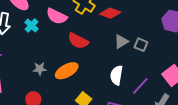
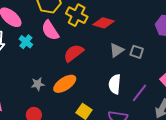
pink semicircle: (57, 16) -> (50, 30), turned 35
red semicircle: (78, 41) -> (74, 53), turned 120

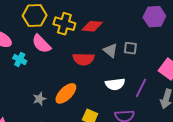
gray triangle: (117, 50) -> (110, 50), turned -35
red semicircle: (74, 53) -> (83, 59), moved, turned -130
white semicircle: (115, 84) -> (115, 84), turned -90

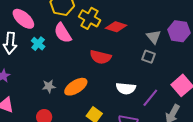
gray triangle: (110, 50) -> (154, 37), moved

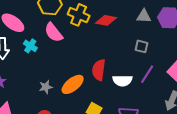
gray triangle: (154, 37) -> (144, 16), moved, turned -42
red semicircle: (100, 57) -> (99, 70), moved, turned 90
purple line: (150, 98) -> (147, 74), moved

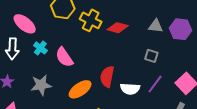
pink semicircle: (54, 32) -> (64, 57), moved
gray star: (46, 87) -> (41, 85), moved, size x1.5

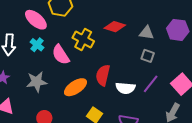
yellow cross: (91, 20) -> (83, 39), moved
pink ellipse: (25, 24) -> (36, 20), moved
gray triangle: (156, 26) -> (147, 33), moved

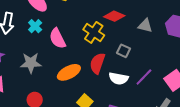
yellow cross: (83, 39) -> (94, 32), moved
gray square: (148, 56) -> (123, 51), moved

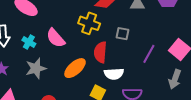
cyan cross: (35, 26) -> (29, 42), moved
white semicircle: (119, 78) -> (114, 74), moved

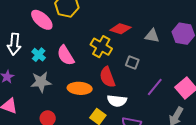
red semicircle: (100, 52) -> (107, 77), turned -35
orange ellipse: (75, 68) -> (80, 88), turned 35

